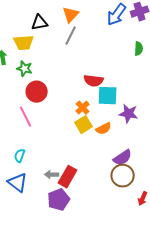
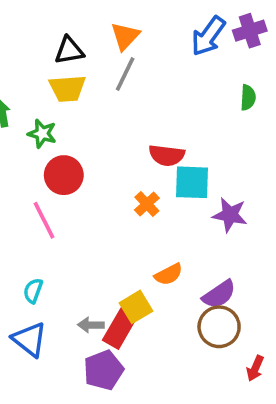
yellow trapezoid: (24, 43) -> (67, 88), moved
yellow square: (84, 125) -> (136, 307), moved
orange semicircle: (104, 129) -> (169, 274), moved

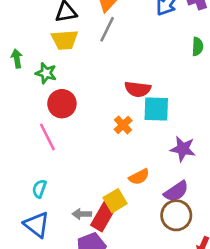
purple star: (230, 215) -> (183, 149), moved

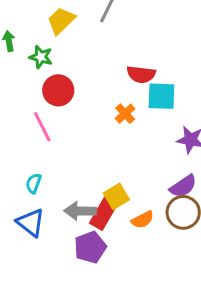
yellow trapezoid: (65, 40) -> (61, 21), turned 140
orange semicircle: (139, 177) -> (143, 220), moved
gray arrow: (82, 214) -> (80, 211), size x1.5

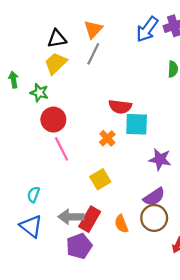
pink line: (42, 127) -> (62, 149), moved
yellow square: (116, 196) -> (100, 179), moved
orange semicircle: (143, 220) -> (121, 224), turned 96

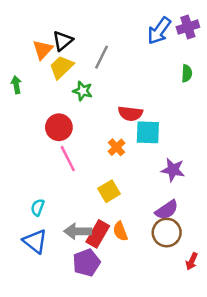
orange triangle: (93, 29) -> (43, 50), moved
black triangle: (57, 39) -> (63, 41), turned -30
green star: (39, 93) -> (83, 91), moved
orange semicircle: (121, 224) -> (120, 231), moved

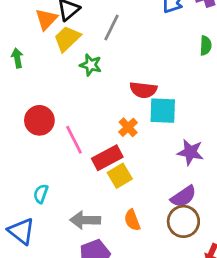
red circle: (59, 127) -> (39, 120), moved
red rectangle: (98, 234) -> (107, 158), moved, turned 32
blue triangle: (35, 241) -> (21, 231), moved

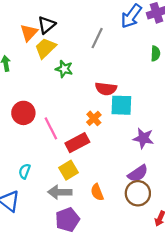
gray line: (111, 28) -> (97, 38), moved
yellow square: (120, 176) -> (69, 170), moved

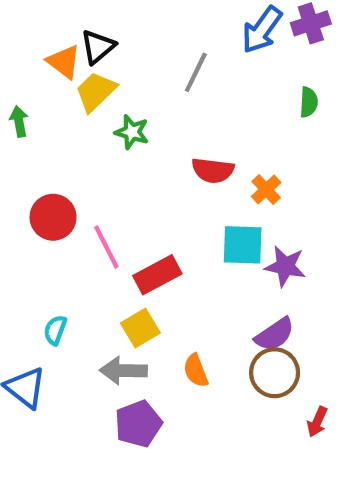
orange triangle: (29, 33) -> (64, 62), turned -36
cyan square: (121, 105) -> (243, 245), moved
orange cross: (94, 118) -> (266, 190), moved

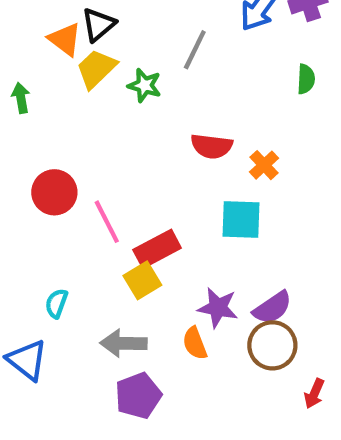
green star: (132, 132) -> (145, 85), moved
purple star: (285, 266) -> (218, 308), moved
yellow square: (140, 328) -> (142, 280), moved

